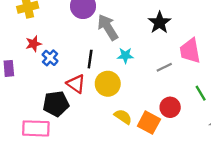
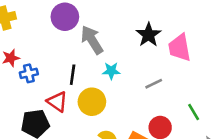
pink trapezoid: (190, 51) -> (179, 48), moved
blue cross: (50, 58) -> (29, 73), turned 35

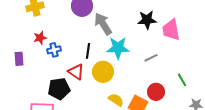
black star: (149, 35) -> (147, 20), turned 30
cyan star: (111, 71) -> (118, 48), size x1.6

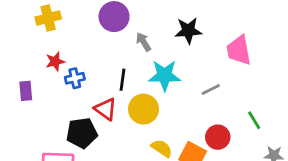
black star: (147, 20) -> (188, 31), moved
gray arrow: (103, 24) -> (143, 42), size x0.6

